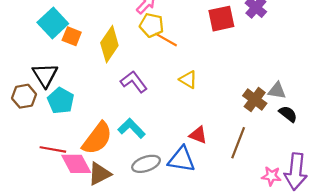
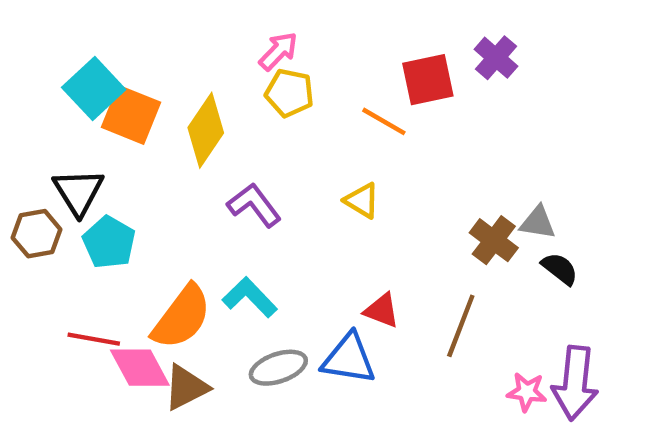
orange square: (72, 36) -> (131, 115), size x1.5
orange line: (166, 40) -> (384, 121), moved

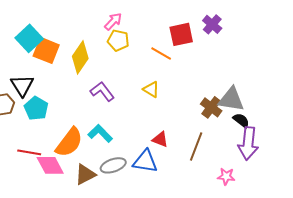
gray triangle: (538, 223) -> (231, 99), size x1.6
purple arrow: (575, 383) -> (248, 143), moved
brown triangle: (186, 387) -> (85, 174), moved

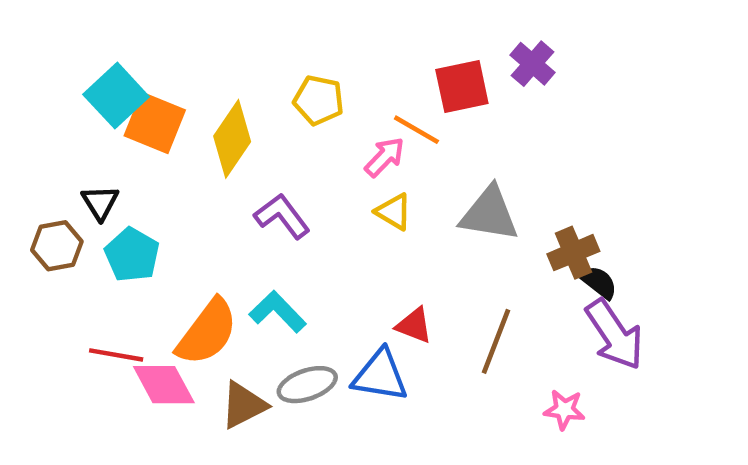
pink arrow: (113, 21) -> (385, 157), moved
black triangle: (22, 85) -> (100, 203), size x0.7
gray triangle: (231, 99) -> (489, 214), moved
brown cross: (211, 107) -> (573, 253), moved, turned 30
purple arrow: (248, 143) -> (614, 335), turned -40

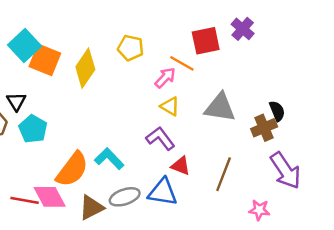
purple L-shape: (282, 216) -> (160, 138), moved
black semicircle: (598, 282) -> (277, 111), moved, turned 30
red line: (116, 355) -> (25, 200), moved

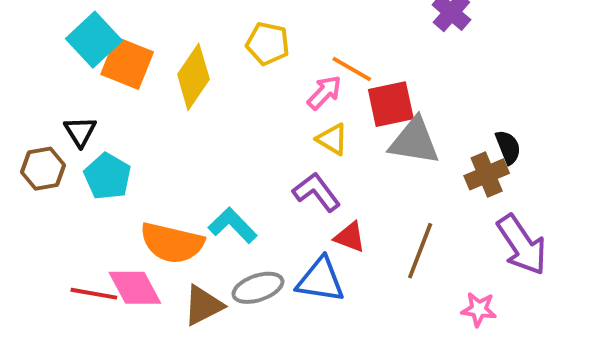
red square: (206, 41) -> (391, 104), moved
orange semicircle: (72, 169) -> (172, 243), turned 66

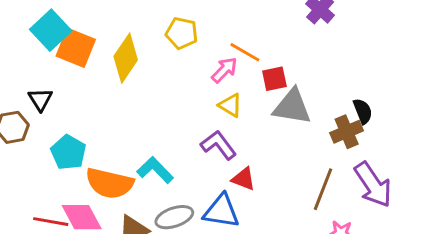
red square: (391, 104) -> (274, 79), size x0.7
cyan pentagon: (108, 176) -> (68, 152), moved
brown line: (420, 251) -> (323, 189), moved

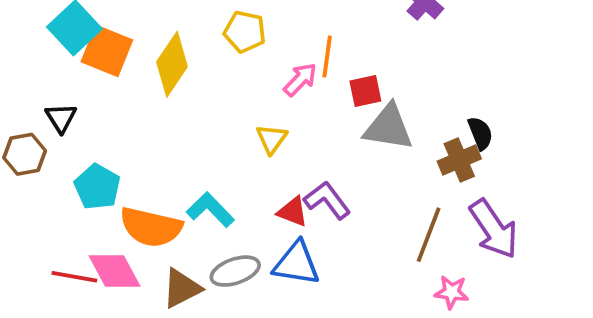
orange line: (245, 52) -> (327, 57), turned 68
yellow triangle: (230, 105) -> (272, 139), moved, turned 35
purple L-shape: (218, 145) -> (327, 200), moved
red triangle: (244, 179) -> (293, 212), moved

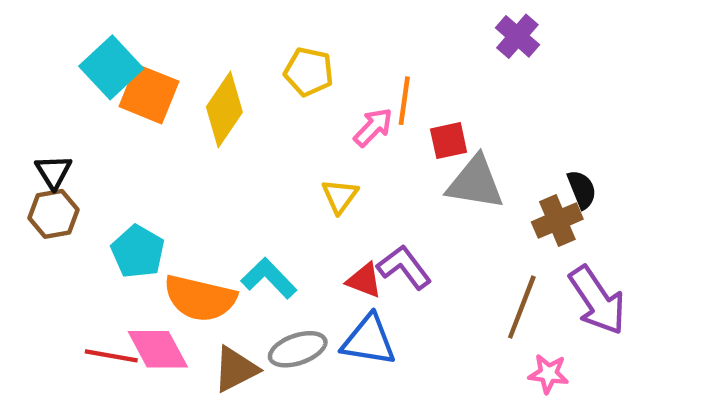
black triangle: (61, 118) -> (54, 172), moved

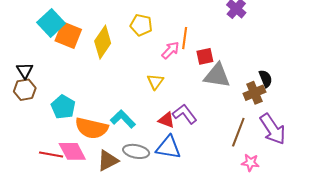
gray ellipse: (298, 349) -> (136, 151), turned 30

